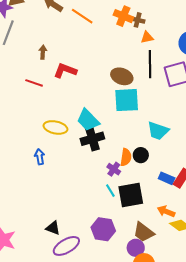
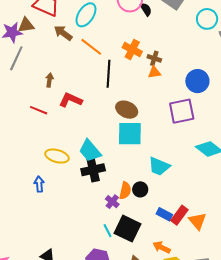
brown cross: (138, 20) -> (154, 58), moved
black line: (150, 64) -> (108, 74), moved
cyan line: (110, 191) -> (108, 231), moved
black square: (131, 195) -> (127, 229), turned 32

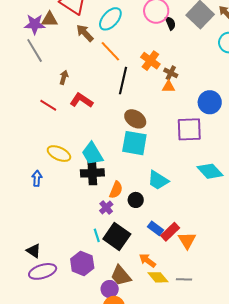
gray line: (16, 58) -> (35, 51), turned -65
orange semicircle: (125, 191) -> (116, 190), moved

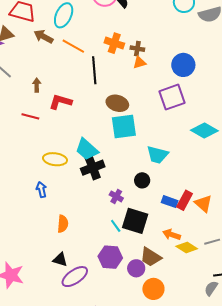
orange semicircle: (116, 190) -> (63, 224), moved
purple circle: (110, 289) -> (136, 268), moved

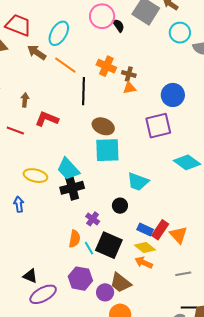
orange semicircle: (63, 224) -> (74, 239), moved
yellow diamond: (187, 248) -> (145, 247), moved

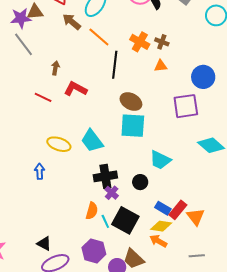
brown cross: (129, 74) -> (162, 42), moved
black cross: (72, 188) -> (105, 176), moved
yellow diamond: (145, 247) -> (161, 226), turned -35

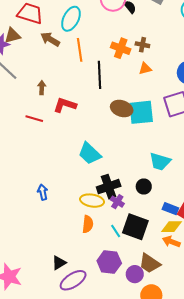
orange line: (99, 37) -> (80, 50), turned 50
cyan square: (133, 126) -> (141, 112), moved
yellow ellipse: (59, 144) -> (92, 201), moved
orange semicircle: (92, 211) -> (88, 224), moved
black triangle: (44, 244) -> (59, 263), turned -49

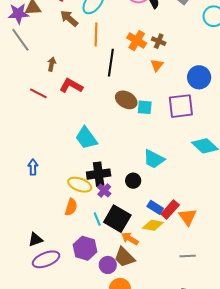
orange triangle: (145, 69) -> (157, 65), turned -48
cyan square: (141, 112) -> (145, 107), size x0.6
orange arrow: (171, 242) -> (130, 239), moved

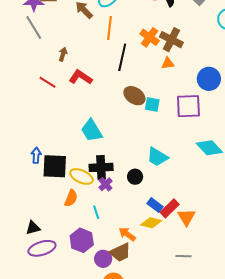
brown cross: (159, 41) -> (171, 40), size x1.6
orange triangle: (157, 65) -> (168, 63), turned 40
black square: (117, 219) -> (55, 166), moved, turned -32
brown trapezoid: (124, 257) -> (120, 252), turned -75

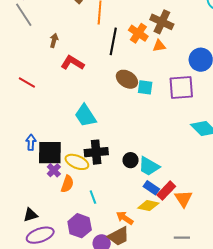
orange cross: (150, 37) -> (138, 33), moved
red line: (47, 82) -> (27, 83), moved
cyan trapezoid: (157, 157) -> (149, 166), moved
purple cross: (106, 184) -> (54, 170), moved

